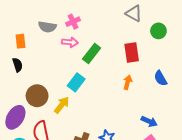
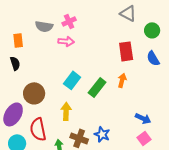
green rectangle: (92, 54) -> (97, 87), moved
blue semicircle: (161, 78) -> (153, 58), moved
yellow arrow: (62, 105) -> (66, 111), moved, turned -36

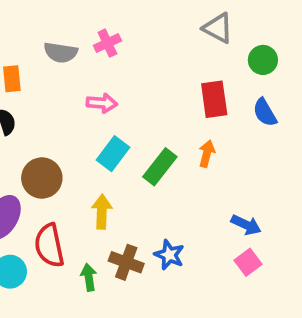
pink arrow: (66, 41) -> (102, 103), moved

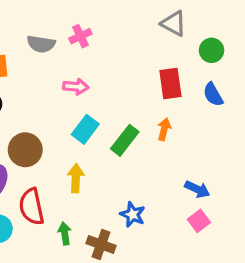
brown cross: (126, 262) -> (101, 245), moved

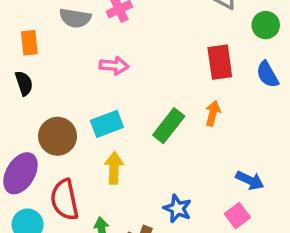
cyan rectangle: (85, 129) -> (107, 124), moved, turned 32
pink square: (199, 221) -> (237, 216), moved

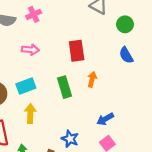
red rectangle: (220, 62) -> (77, 51), moved
green rectangle: (169, 126) -> (64, 87), turned -55
blue arrow: (250, 180) -> (105, 119), moved, turned 126

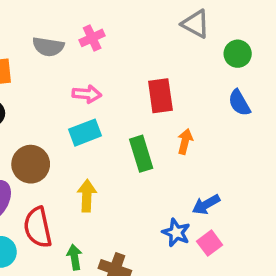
cyan rectangle: (26, 86) -> (85, 133), moved
blue star: (70, 139) -> (176, 233), moved

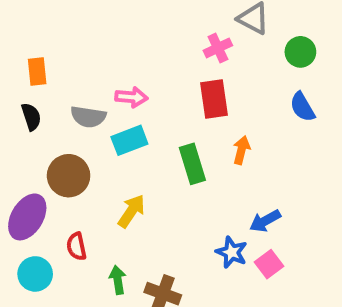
pink cross: (92, 38) -> (218, 48), moved
gray semicircle: (48, 47) -> (88, 117), moved
yellow arrow: (87, 196) -> (131, 211), turned 32
red semicircle: (38, 227) -> (76, 246), size x0.6

